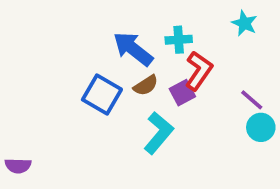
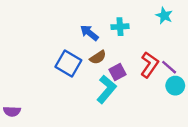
blue arrow: (133, 49) -> (89, 33), size x0.7
red L-shape: (199, 71) -> (149, 65), moved
purple square: (182, 93) -> (118, 72), moved

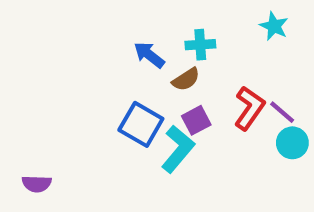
brown semicircle: (98, 57) -> (186, 79), moved
blue square: (68, 64) -> (141, 124), moved
purple semicircle: (12, 111) -> (37, 184), moved

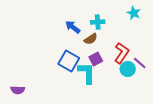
purple line: (282, 112) -> (140, 63), moved
cyan circle: (292, 143) -> (128, 69), moved
cyan L-shape: (178, 149) -> (87, 73), turned -40

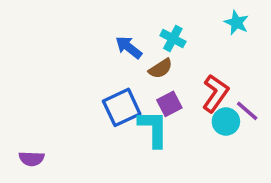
cyan cross: (98, 22) -> (173, 38), turned 32
blue square: (69, 61) -> (122, 107), turned 35

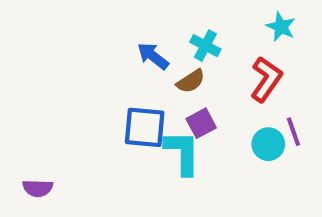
red L-shape: (215, 93) -> (266, 79), moved
blue square: (122, 107) -> (145, 127), turned 30
purple line: (247, 111) -> (293, 132), turned 30

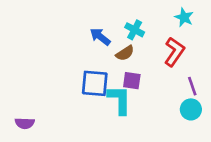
purple square: (201, 123) -> (132, 81), turned 36
cyan circle: (268, 144) -> (191, 109), moved

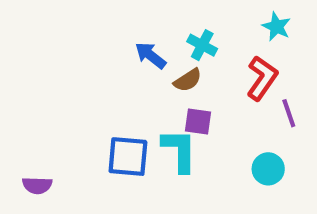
blue square: (95, 83) -> (128, 157), moved
purple line: (192, 86) -> (289, 113), moved
cyan circle: (191, 109) -> (268, 169), moved

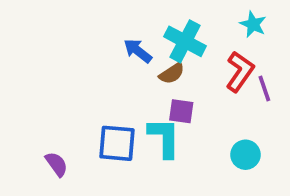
cyan cross: (202, 45) -> (185, 41), size x1.5
purple line: (289, 113) -> (264, 89), moved
purple semicircle: (37, 185) -> (57, 164), moved, turned -128

